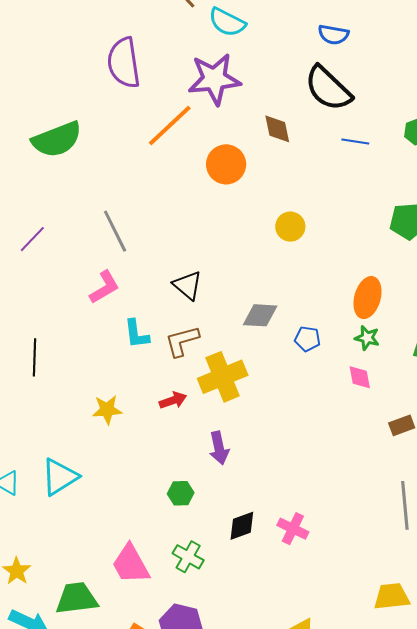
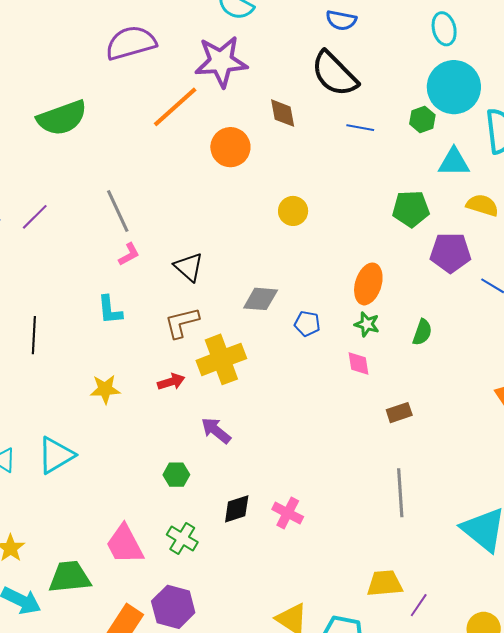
purple semicircle: (124, 63) -> (131, 43), turned 81
pink L-shape: (105, 287) -> (129, 254), moved, size x0.7
cyan L-shape: (137, 334) -> (110, 310), moved
purple arrow: (219, 448) -> (216, 430), turned 140

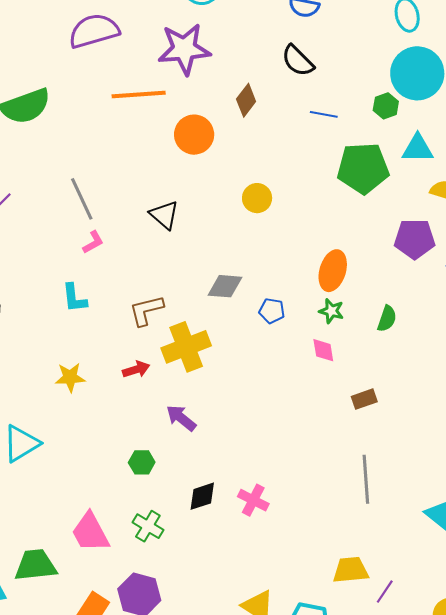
black semicircle: (334, 74) -> (298, 61), size x0.7
orange line: (175, 107) -> (139, 95), turned 38
brown diamond: (283, 113) -> (246, 100), turned 48
green pentagon: (411, 209) -> (363, 168), moved, size x1.4
black triangle: (189, 267) -> (164, 215), moved

